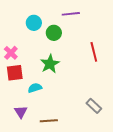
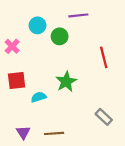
pink cross: (11, 53) -> (12, 46), moved
green star: (50, 64) -> (66, 82), moved
purple triangle: (21, 112) -> (23, 132), moved

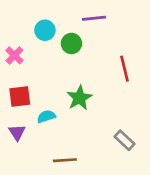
purple triangle: (23, 132) -> (17, 132), moved

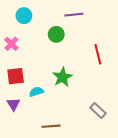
cyan circle: (45, 30) -> (24, 16), moved

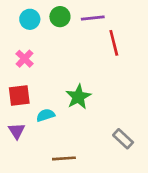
green circle: (56, 34) -> (60, 17), moved
pink cross: (11, 44) -> (25, 59), moved
red line: (98, 54) -> (114, 43), moved

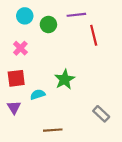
green circle: (60, 17) -> (48, 25), moved

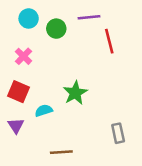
red square: (16, 78) -> (18, 92), turned 30
gray rectangle: (101, 114) -> (118, 133), turned 35

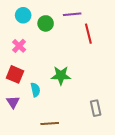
green star: (75, 93) -> (61, 75), turned 30
cyan semicircle: (44, 110) -> (35, 90), turned 96

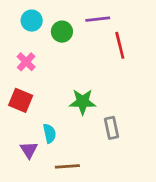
cyan semicircle: (35, 90) -> (50, 133), moved
purple triangle: (13, 102) -> (29, 150), moved
gray rectangle: (96, 108) -> (111, 128), moved

